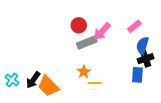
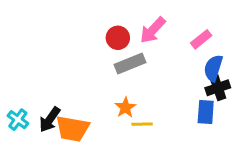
pink arrow: (102, 31) -> (153, 30), moved
orange trapezoid: (48, 86) -> (72, 129), turned -35

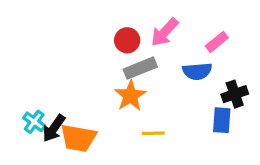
blue semicircle: (213, 68) -> (197, 71), moved, turned -112
orange star: (125, 107) -> (130, 96), moved, size x1.4
cyan cross: (18, 120) -> (34, 122), moved

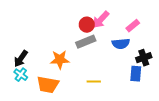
red circle: (127, 40) -> (87, 25), moved
orange star: (130, 96) -> (60, 60), moved, turned 30
black arrow: (54, 128) -> (21, 59), moved

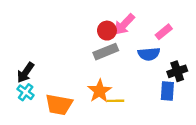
orange star: (60, 60) -> (100, 91), moved, turned -30

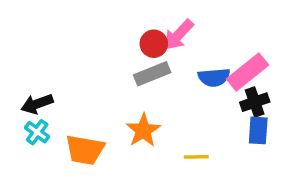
pink rectangle: (164, 32) -> (248, 72), moved, size x1.6
black arrow: (26, 73) -> (37, 104), turned 35
blue rectangle: (167, 91) -> (258, 130), moved
yellow line: (116, 101) -> (196, 157), moved

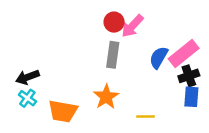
red circle: (154, 44) -> (114, 22), moved
gray rectangle: (152, 74) -> (113, 55), turned -60
blue semicircle: (214, 77) -> (159, 57), turned 125

